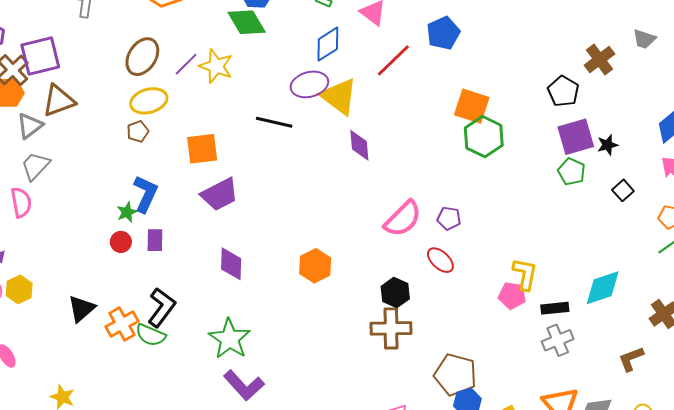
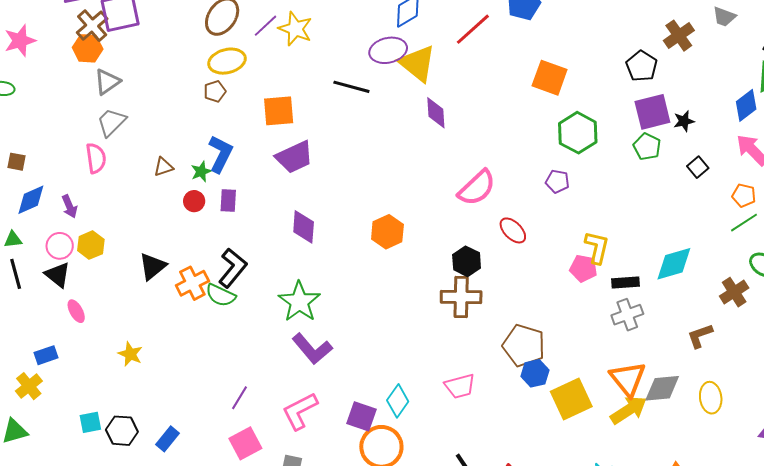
brown triangle: (59, 101) -> (163, 167), moved, size x0.6
green hexagon: (484, 137) -> (578, 133), moved
purple pentagon: (449, 218) -> (557, 181), moved

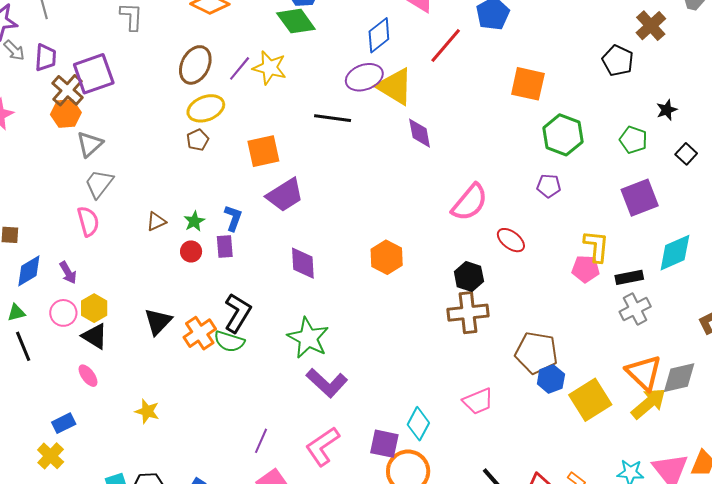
purple square: (652, 112) -> (640, 198), moved
blue L-shape: (220, 154) -> (233, 218), moved, size x0.7
black triangle: (58, 275) -> (95, 336), moved

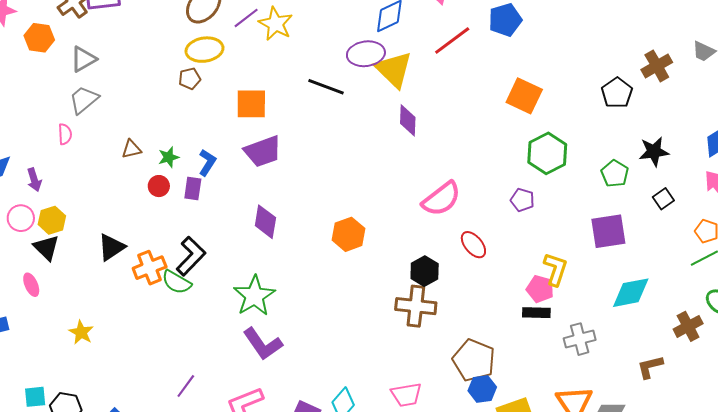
black star: (667, 110) -> (654, 152), size x1.4
orange hexagon: (66, 113) -> (39, 38), moved
pink semicircle: (88, 221) -> (65, 134), size x0.7
black rectangle: (629, 277) -> (536, 313), moved

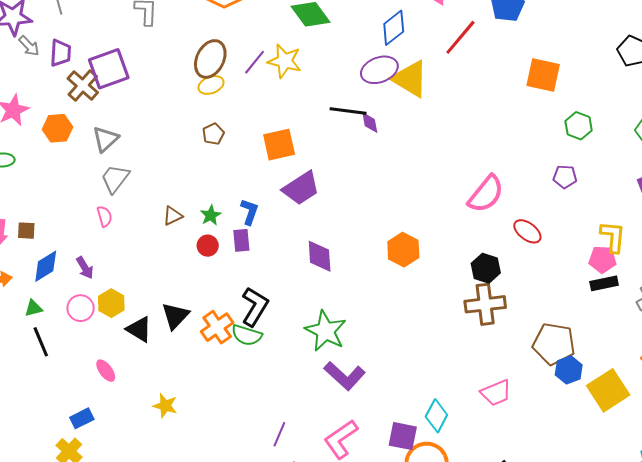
yellow ellipse: (204, 50) -> (211, 85), moved, size x0.7
purple diamond: (408, 120) -> (370, 123), moved, size x0.7
green hexagon: (547, 153) -> (579, 126), size x0.7
black triangle: (46, 248) -> (139, 329), moved

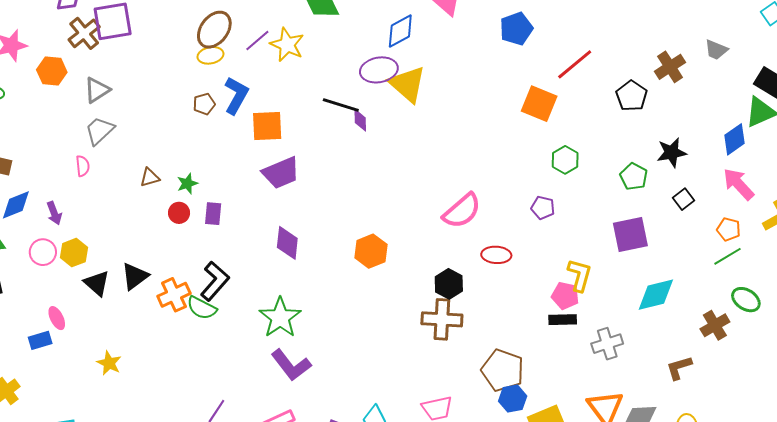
red line: (460, 37) -> (575, 64), moved
blue L-shape: (250, 212) -> (236, 95), moved, size x1.4
red ellipse: (527, 231) -> (496, 255), turned -44
blue rectangle: (82, 418) -> (40, 340), moved

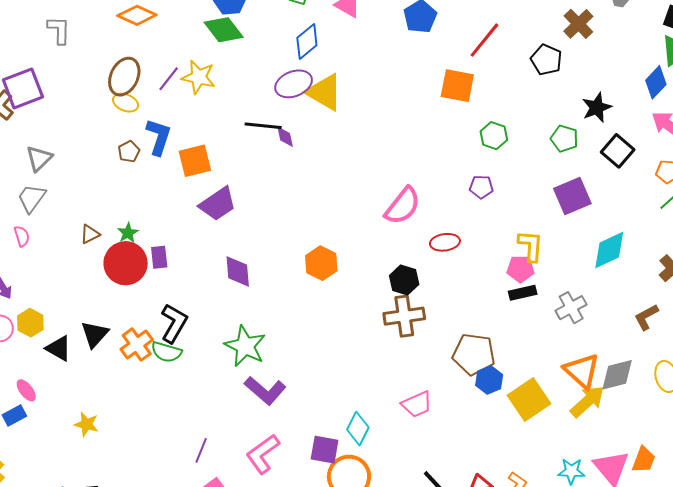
yellow ellipse: (210, 55) -> (126, 103), turned 45
gray triangle: (97, 90) -> (39, 158), moved
black square: (684, 199) -> (618, 151), size x1.5
red circle: (179, 213) -> (126, 263), size x2.0

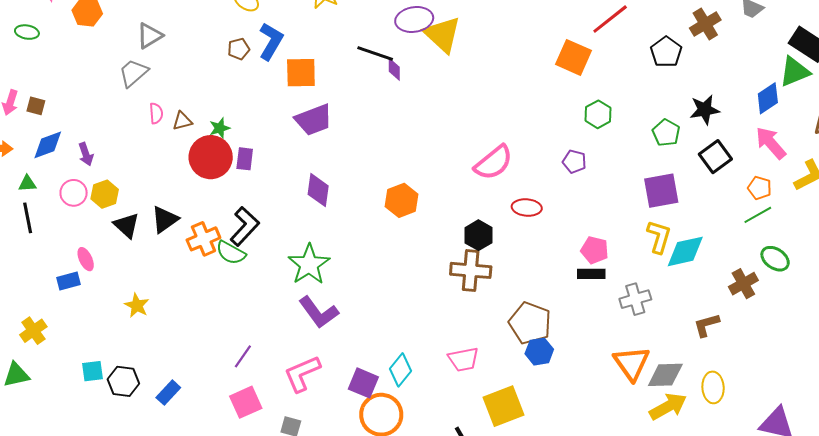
pink semicircle: (22, 236) -> (156, 113), moved
yellow L-shape: (531, 246) -> (659, 237), moved
yellow square: (529, 400) -> (504, 406), moved
yellow arrow: (587, 401) -> (668, 407), moved

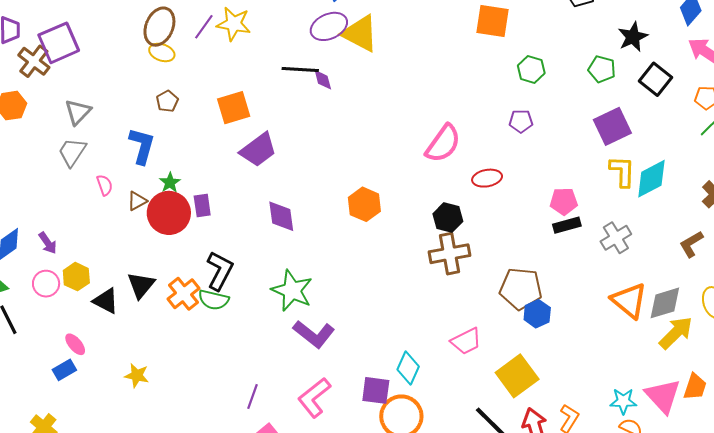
blue L-shape: (271, 41) -> (142, 146), moved
brown triangle: (182, 121) -> (137, 201), moved

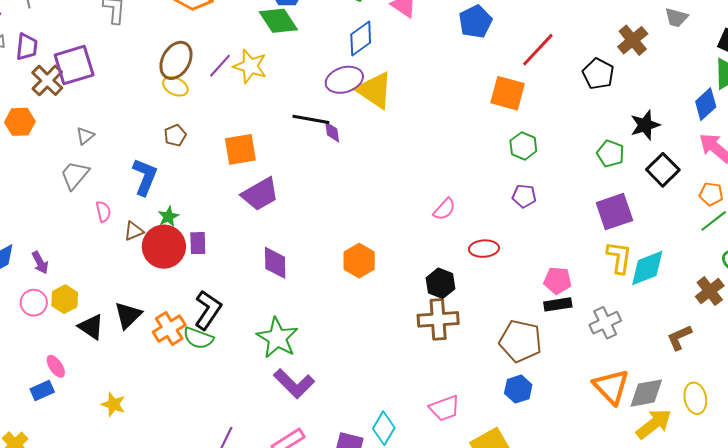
green hexagon: (531, 69) -> (523, 146), moved
gray triangle: (78, 112) -> (85, 136), size x0.7
pink semicircle: (443, 144) -> (444, 209), size x0.6
brown pentagon: (521, 289) -> (520, 341), moved

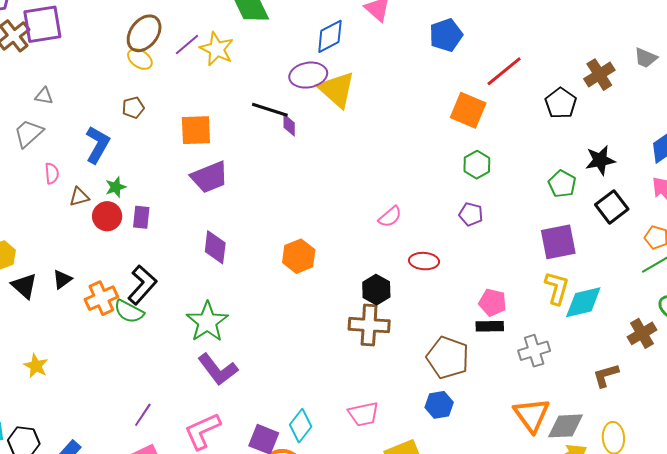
gray triangle: (85, 136) -> (44, 96), turned 42
red circle: (164, 247) -> (107, 216), size x0.7
black triangle: (128, 315) -> (62, 279), size x0.7

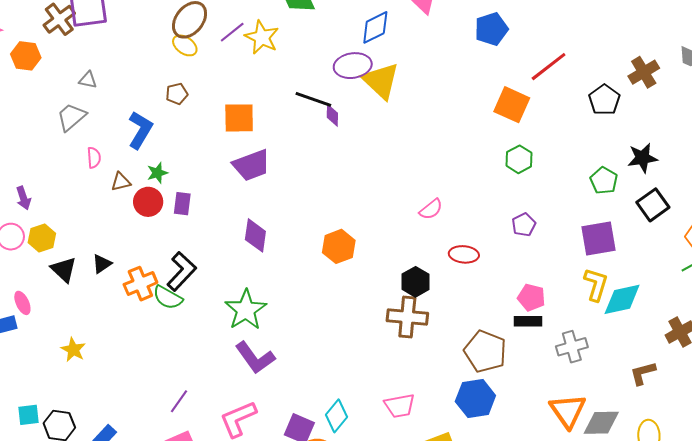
purple pentagon: (471, 214) -> (524, 225), moved, turned 30
blue hexagon: (439, 405) -> (475, 399), size x1.4

